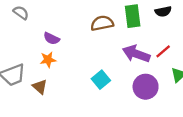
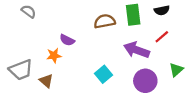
purple semicircle: (52, 38) -> (67, 40), moved
red line: (163, 51) -> (162, 37), moved

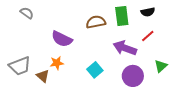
purple semicircle: (67, 40) -> (62, 39), size x1.5
orange star: (54, 55) -> (57, 63), moved

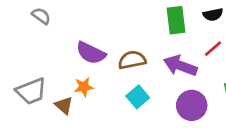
brown semicircle: (96, 22) -> (132, 60), moved

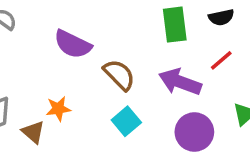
purple semicircle: (91, 53) -> (73, 44), moved
brown semicircle: (132, 60) -> (119, 75), turned 56

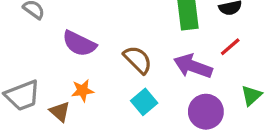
purple semicircle: (73, 44) -> (79, 43), moved

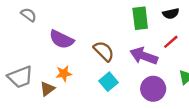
brown triangle: (60, 112) -> (47, 89), turned 42

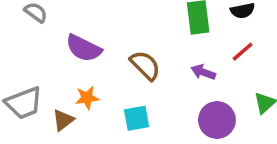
purple arrow: (144, 56) -> (203, 72), size x0.6
cyan square: (109, 82) -> (137, 118), moved, turned 30

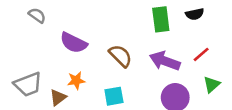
red line: (243, 52) -> (201, 54), moved
purple arrow: (203, 72) -> (165, 61), size x1.6

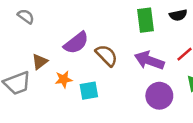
purple semicircle: (74, 43) -> (76, 43), moved, turned -64
cyan square: (114, 96) -> (89, 91), moved
brown triangle: (58, 97) -> (40, 62), moved

